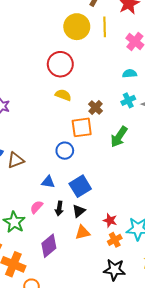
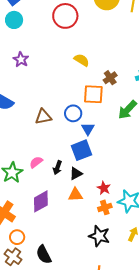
red circle: (60, 64) -> (65, 16), moved
brown triangle: (16, 160) -> (43, 117), moved
blue triangle: (48, 182) -> (88, 129), moved, turned 40

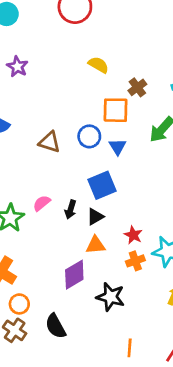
brown triangle: (43, 117) -> (49, 142), turned 30
blue triangle: (88, 129) -> (118, 147), moved
purple diamond: (41, 201) -> (74, 275), moved
black star: (99, 236) -> (111, 297), moved

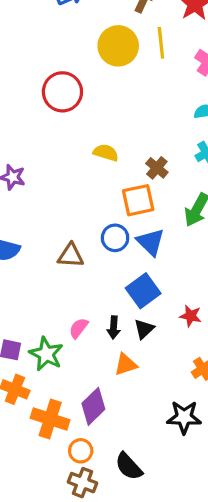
blue triangle: (118, 147) -> (151, 242), size x1.4
red star: (133, 235) -> (191, 316), moved
orange triangle: (96, 245) -> (126, 364), moved
purple diamond: (74, 275) -> (93, 406), moved

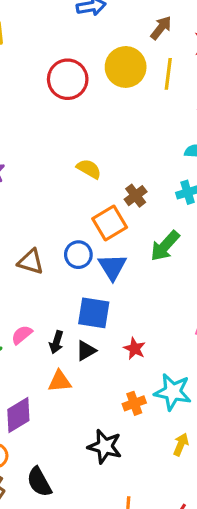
red circle: (62, 92) -> (68, 79), moved
orange square: (138, 200) -> (110, 223), turned -32
blue square: (143, 291) -> (94, 313), turned 32

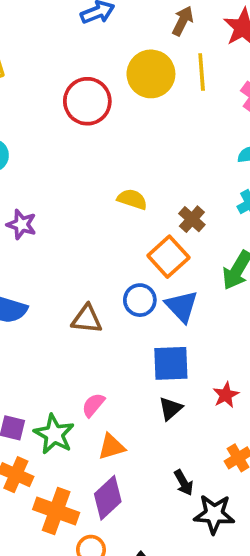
black arrow: (56, 342) -> (184, 483), moved, turned -35
red star: (135, 349) -> (226, 395), turned 30
orange triangle: (60, 381) -> (111, 447), moved

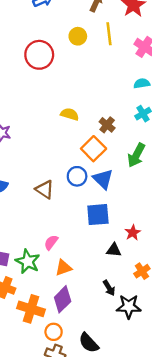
yellow circle: (151, 74) -> (78, 36), size x0.6
brown triangle: (87, 319) -> (45, 189), turned 30
black triangle: (171, 409) -> (114, 250), moved, turned 49

